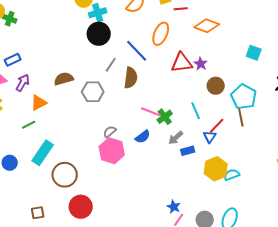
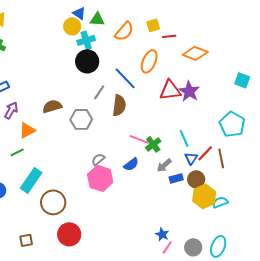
purple star: (201, 64) -> (189, 91), size x1.5
brown circle: (216, 86) -> (196, 179), moved
brown line: (241, 117) -> (221, 158), moved
blue triangle: (210, 137) -> (191, 158), moved

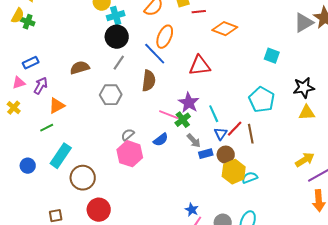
orange ellipse: (149, 61) -> (165, 37), moved
purple star: (189, 91) -> (189, 103), moved
gray line: (99, 92) -> (119, 63), moved
brown semicircle: (52, 106) -> (80, 68), moved
gray arrow: (164, 165) -> (194, 141), turned -91

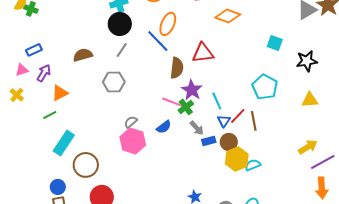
brown semicircle: (149, 81) -> (177, 68), moved
black star: (304, 88) -> (307, 61), moved
blue circle: (28, 166) -> (58, 187), moved

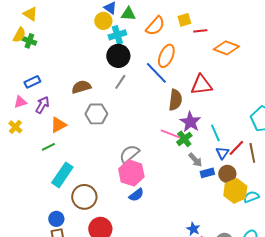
gray hexagon: (114, 82) -> (96, 114), moved
gray semicircle: (131, 122) -> (129, 154), size x1.5
blue semicircle: (164, 127) -> (136, 195), moved

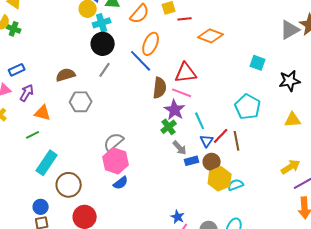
orange triangle: (58, 125) -> (43, 113), turned 42
pink line: (170, 134) -> (182, 93), moved

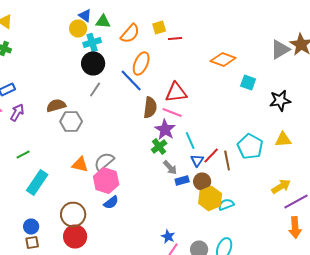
orange diamond: (211, 36) -> (223, 60), moved
brown semicircle: (66, 75) -> (56, 106), moved
cyan pentagon: (248, 107) -> (250, 146), moved
orange triangle: (43, 113) -> (80, 164), moved
brown circle: (69, 185) -> (73, 214), moved

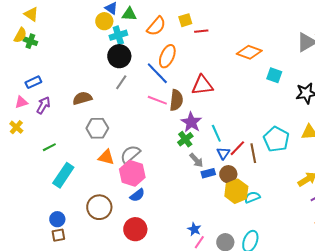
pink line: (172, 112) -> (157, 100), moved
gray hexagon: (71, 122) -> (97, 128), moved
red circle: (75, 236) -> (135, 229), moved

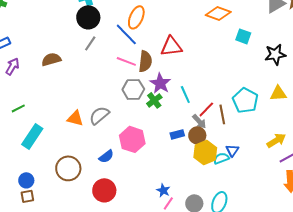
gray hexagon: (97, 128) -> (133, 89), moved
blue triangle: (223, 153) -> (232, 150), moved
gray arrow: (196, 160) -> (199, 121), moved
pink hexagon: (132, 173) -> (132, 139), moved

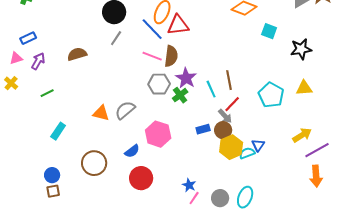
red triangle: (171, 46) -> (178, 25), moved
green line: (18, 108) -> (47, 93), moved
brown line: (222, 114) -> (229, 80), moved
cyan rectangle: (32, 136) -> (58, 131), size x0.7
red circle: (104, 190) -> (141, 178), moved

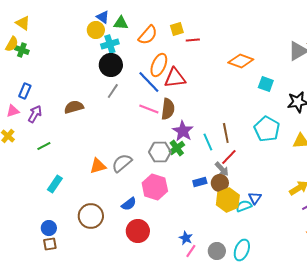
blue rectangle: (28, 38) -> (25, 91), turned -42
gray hexagon: (159, 84) -> (160, 152), moved
cyan pentagon: (271, 95) -> (267, 129), moved
orange triangle: (101, 113) -> (98, 166), turned -30

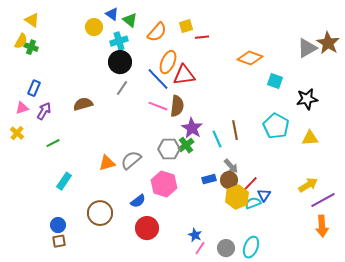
green triangle: (121, 23) -> (130, 20), turned 35
yellow circle: (96, 30) -> (94, 27), moved
red line: (229, 157) -> (250, 184), moved

